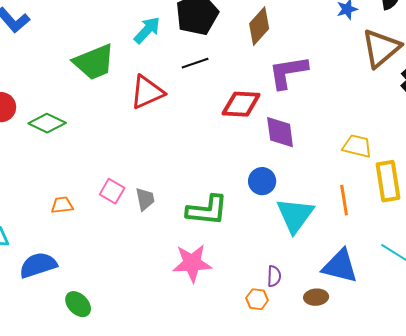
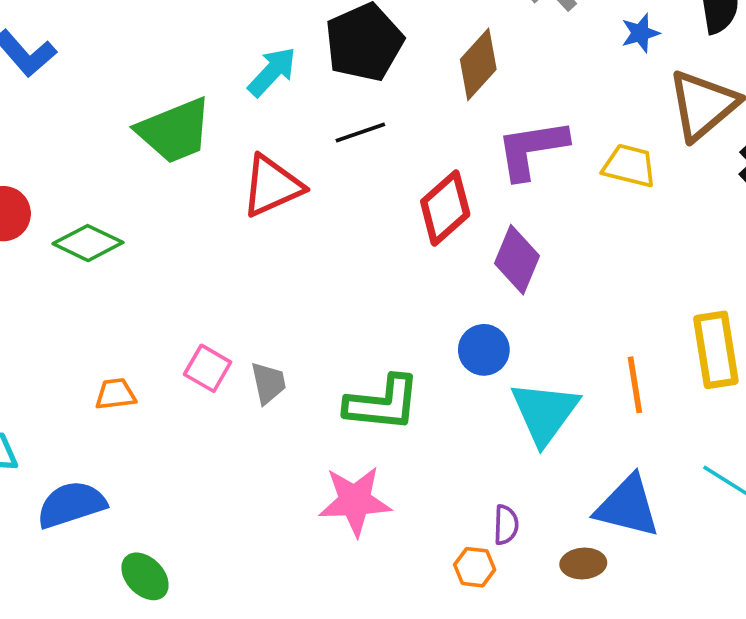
red diamond: (241, 104) -> (445, 208), turned -45
purple diamond: (280, 132) -> (517, 260), turned 30
yellow trapezoid: (357, 146) -> (629, 166), moved

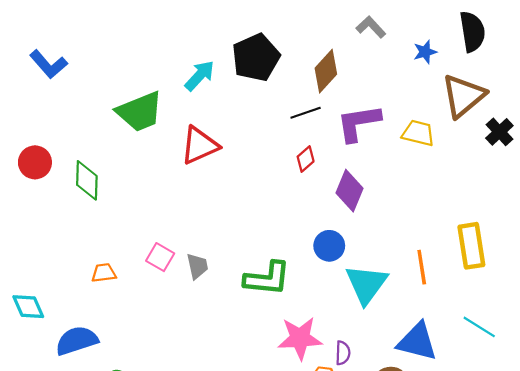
black line: (360, 133) -> (306, 113), moved
red diamond: (445, 208) -> (306, 159), size x0.6
green diamond: (88, 243) -> (87, 180), turned 66
pink star: (355, 501) -> (300, 338), moved

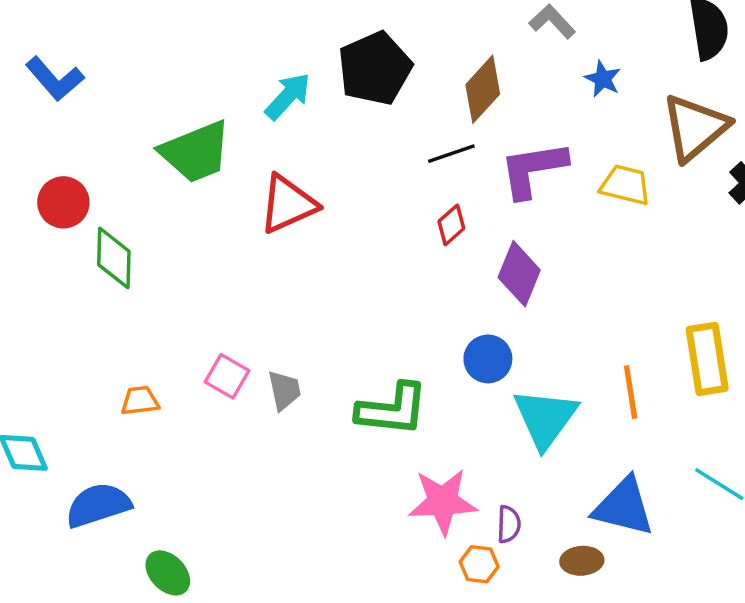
blue star: (425, 52) -> (603, 79), moved, turned -30
red circle: (35, 162) -> (63, 202), moved

